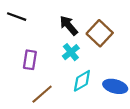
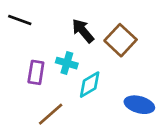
cyan cross: (71, 52) -> (67, 63), moved, turned -35
cyan diamond: (82, 81) -> (90, 85), moved

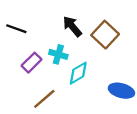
black line: (20, 20) -> (16, 29), moved
purple rectangle: (36, 72) -> (31, 63), turned 36

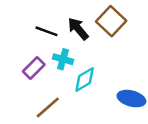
black line: (16, 29) -> (46, 31), moved
brown square: (105, 35) -> (111, 21), moved

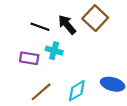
purple rectangle: (34, 68) -> (29, 58), turned 54
cyan diamond: (85, 79) -> (77, 91), moved

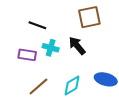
brown square: (95, 18) -> (89, 17), turned 35
black arrow: (67, 25) -> (77, 46), moved

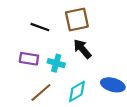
brown square: (89, 17) -> (77, 19), moved
cyan cross: (51, 48) -> (56, 63), moved

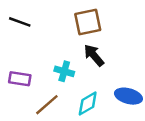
black line: (40, 27) -> (20, 22), moved
purple rectangle: (29, 59) -> (20, 79), moved

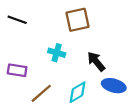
black arrow: (94, 55) -> (96, 61), moved
cyan cross: (64, 71) -> (57, 53), moved

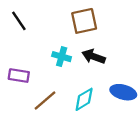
black line: (17, 20) -> (19, 21), turned 36
black arrow: (96, 61) -> (94, 57), moved, turned -30

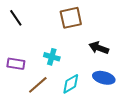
cyan cross: (62, 57) -> (52, 57), moved
black arrow: (94, 57) -> (99, 48), moved

